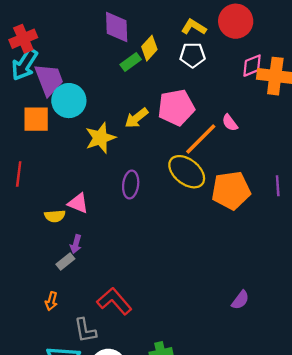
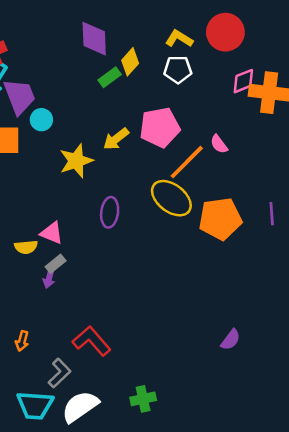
cyan circle: (69, 101) -> (41, 120), size x0.6
gray rectangle: (65, 262) -> (56, 264), moved
gray L-shape: (85, 330) -> (59, 373), turned -124

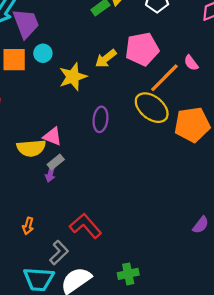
cyan circle: (41, 120) -> (43, 53), moved
yellow semicircle: (26, 247) -> (31, 148), size x1.5

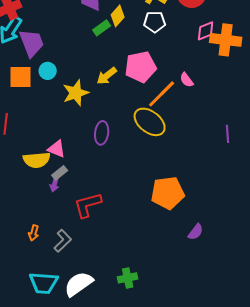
orange pentagon: (192, 125) -> (168, 193), moved
red L-shape: (86, 226) -> (88, 205), moved, turned -64
gray L-shape: (59, 253) -> (63, 241), moved

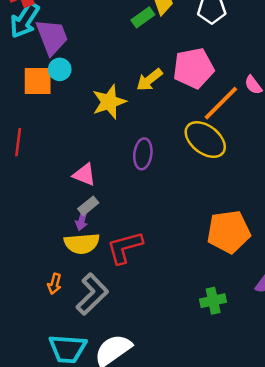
cyan circle: (48, 71) -> (60, 69), moved
yellow semicircle: (37, 160) -> (82, 243), moved
gray L-shape: (63, 241) -> (92, 294), size x1.4
green cross: (128, 278) -> (213, 301), moved

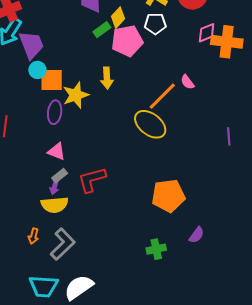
pink pentagon: (194, 68) -> (127, 41), moved
yellow arrow: (149, 80) -> (107, 78), turned -55
orange square: (38, 81) -> (52, 80), moved
purple ellipse: (143, 154) -> (55, 112), moved
red L-shape: (125, 247) -> (92, 180), moved

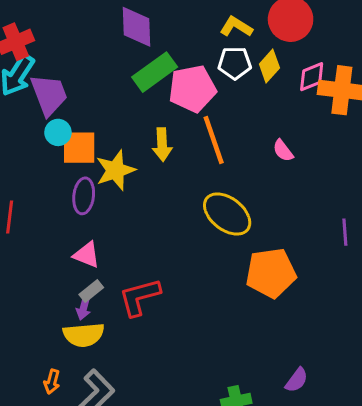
yellow diamond: (118, 18) -> (269, 66), moved
green rectangle: (102, 30) -> (155, 72), size x1.6
orange line: (162, 96) -> (214, 140), moved, turned -64
orange pentagon: (168, 196) -> (271, 273), moved

